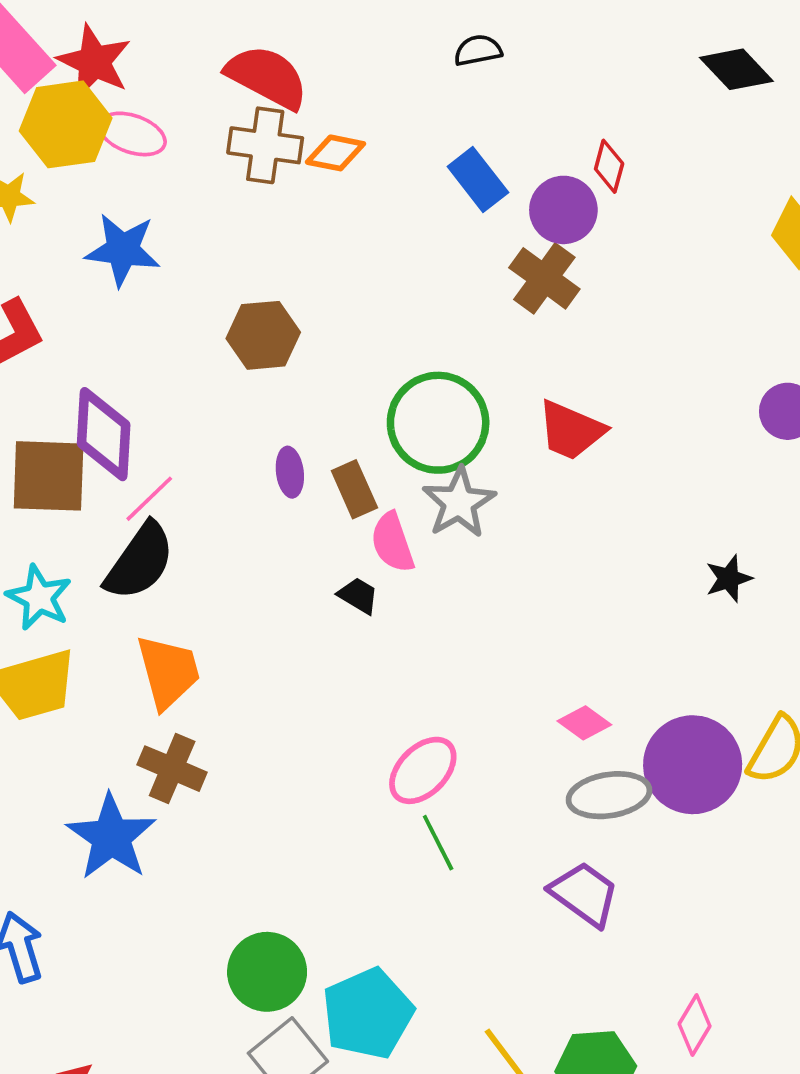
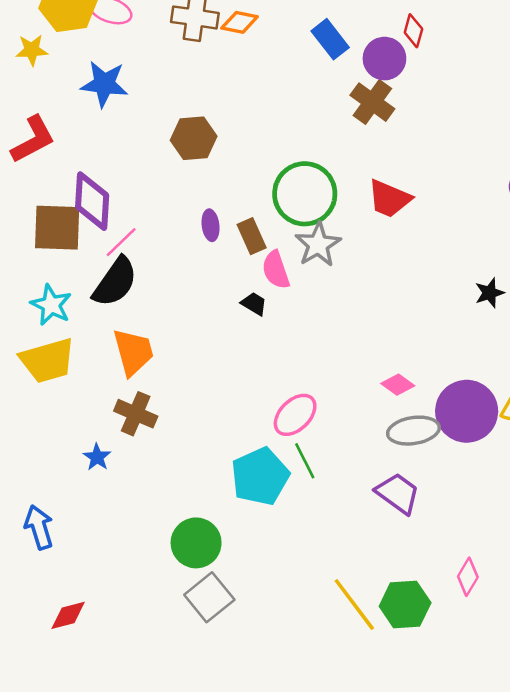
blue star: (111, 837) -> (97, 457), size x0.5
cyan pentagon: (368, 1014) -> (260, 476), moved

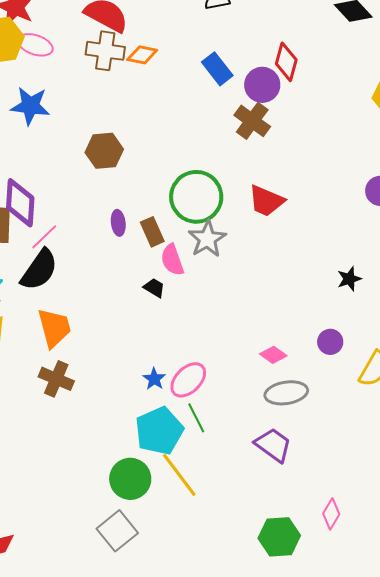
red diamond: (413, 31) -> (286, 62), size x1.4
purple circle: (467, 411) -> (330, 342), moved, size x0.5
blue star: (97, 457) -> (154, 379), moved
green circle: (196, 543) -> (130, 479), moved
yellow line: (354, 605) -> (179, 475), moved

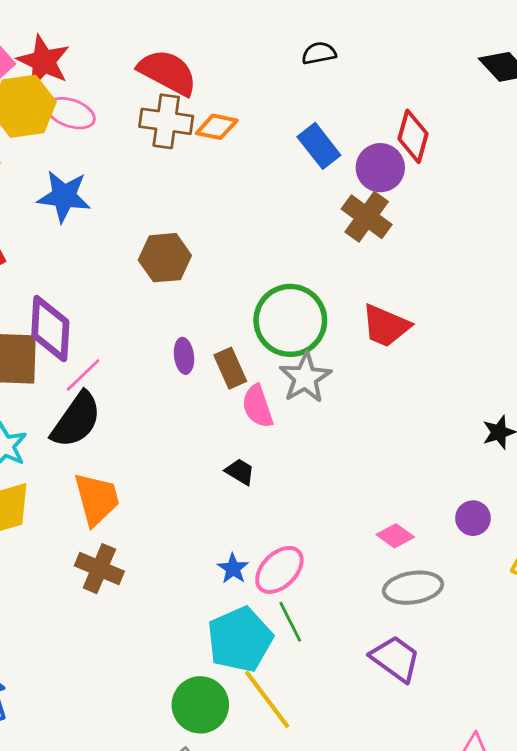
black trapezoid: (154, 288) -> (240, 472), moved

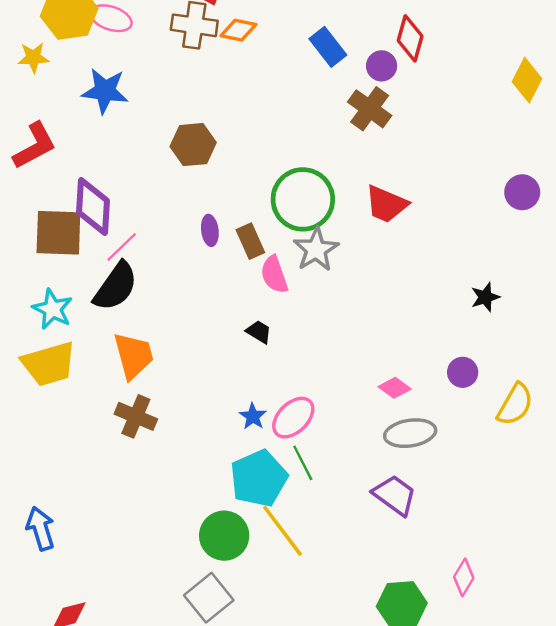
purple circle: (380, 168) -> (382, 66), size x0.7

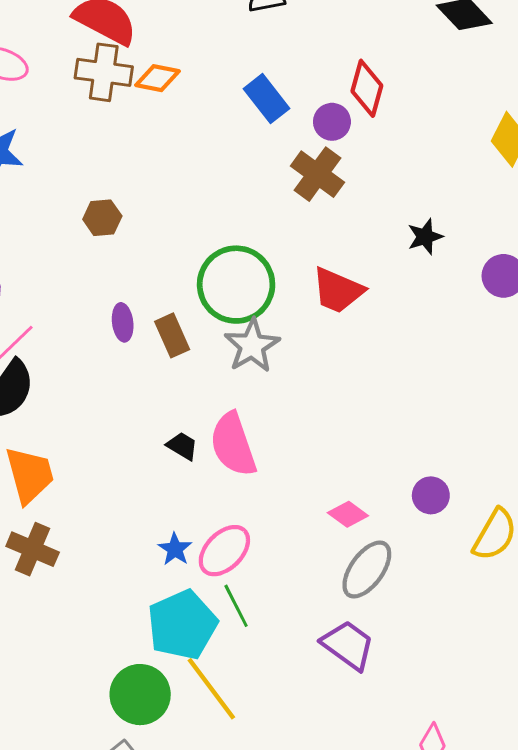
brown hexagon: (193, 145) -> (102, 218), size x0.7
pink semicircle: (274, 275) -> (233, 444), moved, size x1.4
black star: (485, 297) -> (425, 237), moved
gray ellipse: (410, 433) -> (367, 570), turned -45

